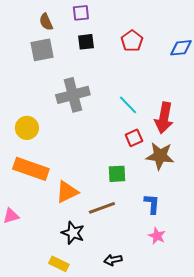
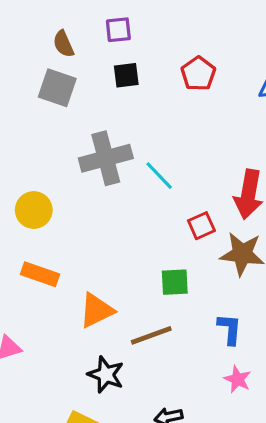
gray square: (42, 50) -> (57, 88), turned 30
cyan line: (128, 105) -> (159, 176), moved
orange rectangle: (31, 169) -> (40, 274), size x0.7

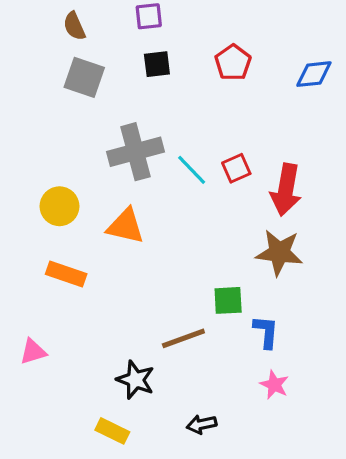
brown semicircle: (64, 44) -> (74, 26), moved
red square: (201, 226) -> (236, 168), moved
green square: (175, 282) -> (228, 300), moved
orange triangle: (96, 310) -> (126, 226), moved, turned 39

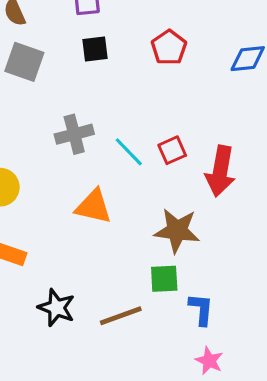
gray cross: (135, 152) -> (74, 134), size x0.7
orange triangle: (126, 226) -> (93, 206), moved
brown star: (279, 253) -> (177, 231), moved
black star: (135, 380) -> (57, 308), moved

